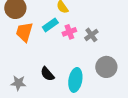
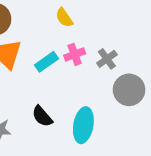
cyan rectangle: (50, 25) -> (47, 62), moved
gray circle: (106, 67) -> (129, 90), moved

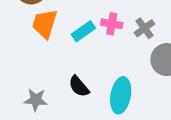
pink cross: (75, 54) -> (112, 24), turned 30

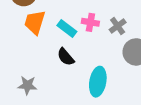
cyan rectangle: (83, 31) -> (67, 28), turned 72
black semicircle: (79, 86) -> (66, 57), moved

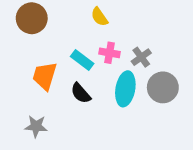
orange trapezoid: (35, 22) -> (45, 76), moved
cyan ellipse: (98, 82) -> (125, 89), moved

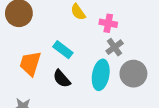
pink cross: (110, 53) -> (108, 23), moved

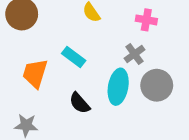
pink cross: (108, 23) -> (146, 20), moved
black semicircle: (62, 79) -> (80, 103), moved

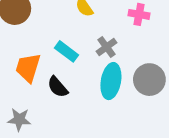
gray cross: (134, 54) -> (106, 47), moved
black semicircle: (80, 103) -> (58, 87), moved

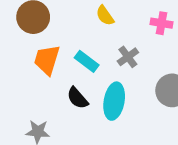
orange trapezoid: (28, 68) -> (47, 60), moved
cyan ellipse: (111, 81) -> (114, 101), moved

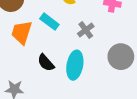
cyan rectangle: (87, 61) -> (49, 22), moved

